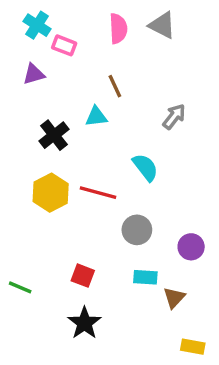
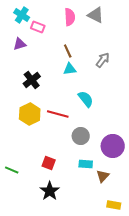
cyan triangle: (96, 117) -> (70, 69), moved
gray arrow: (174, 117) -> (103, 60), moved
purple circle: (191, 247) -> (113, 146), size x1.5

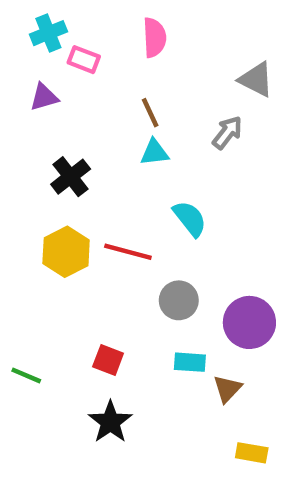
cyan cross: (22, 15) -> (48, 33), turned 35
gray triangle: (96, 15) -> (256, 79), moved

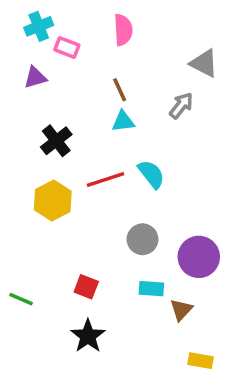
red line: (128, 252) -> (106, 179), moved, turned -33

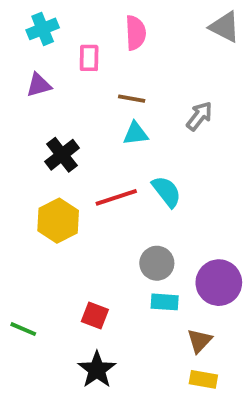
pink rectangle: (67, 47) -> (89, 58), moved, turned 70
gray triangle: (204, 63) -> (225, 27), moved
brown line: (120, 90) -> (132, 99), turned -55
cyan rectangle: (151, 289) -> (165, 302), moved
yellow rectangle: (201, 361) -> (203, 379), moved

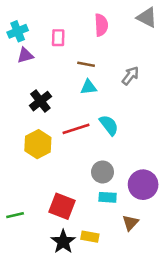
cyan cross: (43, 29) -> (18, 31), moved
pink semicircle: (136, 33) -> (101, 25), moved
red square: (95, 316) -> (62, 206), size x1.5
green line: (23, 329) -> (15, 215), turned -36
yellow rectangle: (203, 379) -> (90, 237), moved

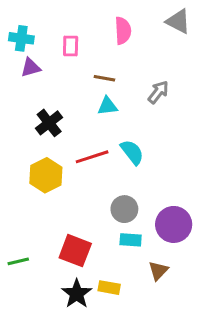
cyan cross: (18, 31) -> (21, 38), turned 30

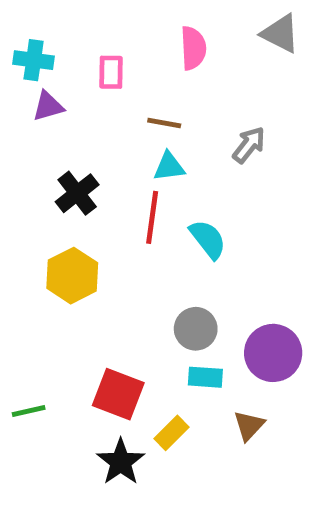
red line: (92, 157) -> (152, 217), moved, turned -64
yellow rectangle: (109, 288) -> (171, 433), moved, turned -55

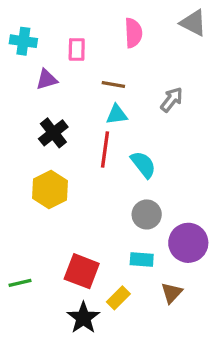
purple triangle: (48, 106) -> (47, 80), moved
gray circle: (196, 329) -> (147, 214), moved

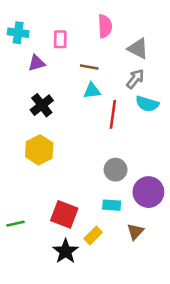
gray triangle: (193, 23) -> (138, 49), moved
red line: (105, 150) -> (113, 114), moved
cyan semicircle: (143, 165) -> (147, 104), moved, turned 145

